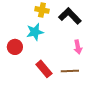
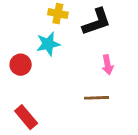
black L-shape: (70, 16) -> (97, 22), turned 115
red rectangle: (44, 69) -> (26, 117), moved

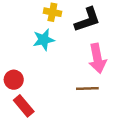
red circle: (21, 65) -> (14, 80), moved
pink arrow: (108, 65) -> (97, 58), size x1.6

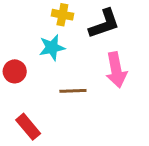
red circle: (14, 80) -> (15, 71), moved
brown line: (87, 88) -> (73, 91), moved

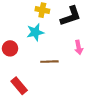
pink arrow: (116, 70) -> (79, 47), size x0.6

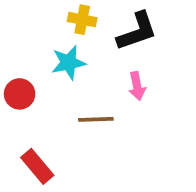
pink arrow: (79, 47) -> (137, 86), moved

